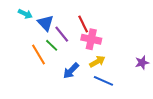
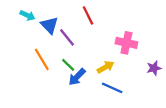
red line: (83, 24) -> (88, 15), moved
pink cross: (91, 39) -> (126, 43), moved
green line: (52, 45) -> (68, 65), moved

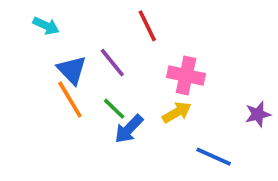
blue triangle: (49, 25) -> (72, 70), moved
pink cross: (126, 43) -> (186, 76), moved
blue line: (112, 88) -> (214, 157), moved

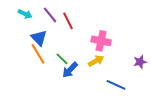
red line: (147, 26) -> (68, 21), moved
purple line: (112, 63) -> (50, 15), moved

